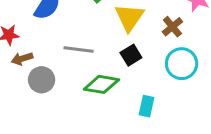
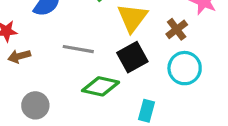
black square: (131, 55) -> (132, 57), size x1.4
gray circle: (42, 80) -> (35, 105), moved

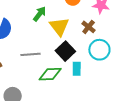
cyan rectangle: (146, 111) -> (77, 69), moved

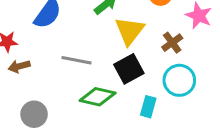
cyan rectangle: (77, 69) -> (148, 107), moved

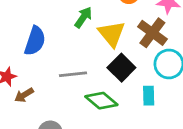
brown cross: (172, 43) -> (152, 33), size x1.5
green diamond: (98, 97) -> (101, 101), turned 44

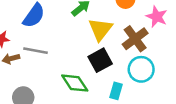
gray line: (73, 74) -> (36, 51), moved

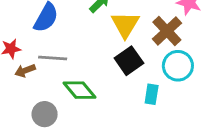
green diamond: (75, 83) -> (80, 90), moved

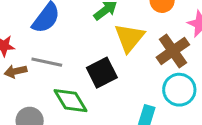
black square: (129, 61) -> (102, 73), moved

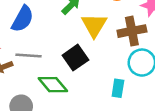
brown cross: (173, 51) -> (132, 31), turned 32

